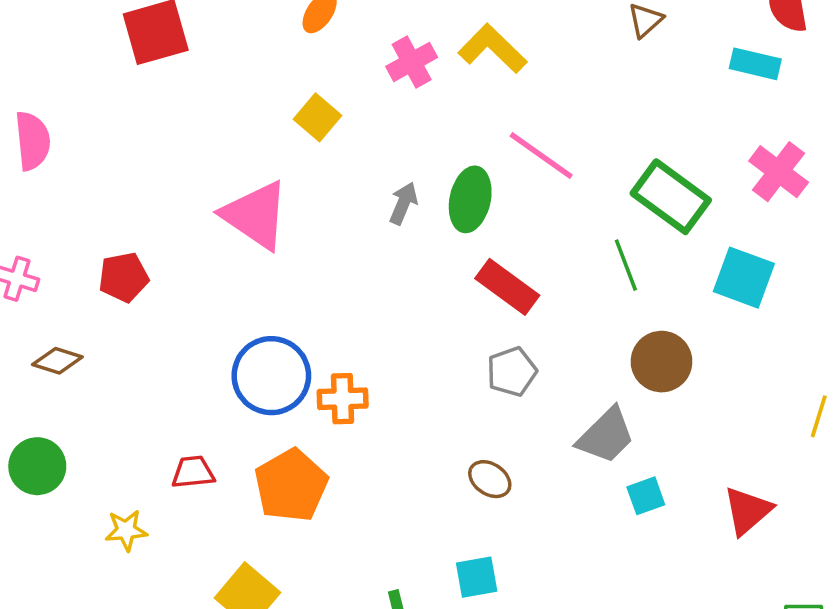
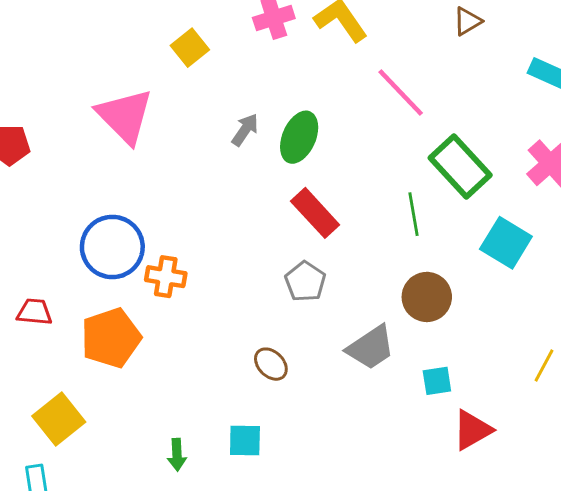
pink line: (541, 156) -> (401, 93), moved
gray pentagon: (512, 372) -> (305, 282), turned -30
cyan square: (646, 496) -> (437, 381), moved

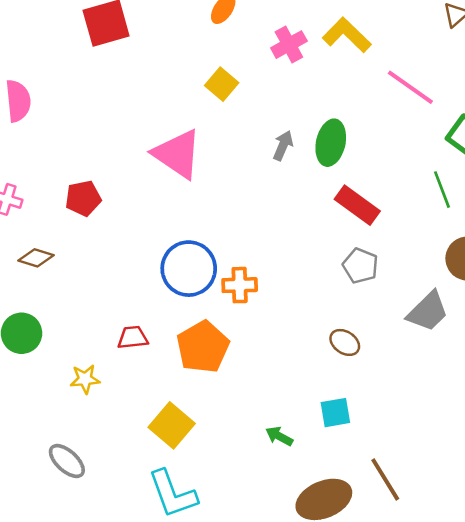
green arrow: (177, 455) -> (279, 436), turned 132

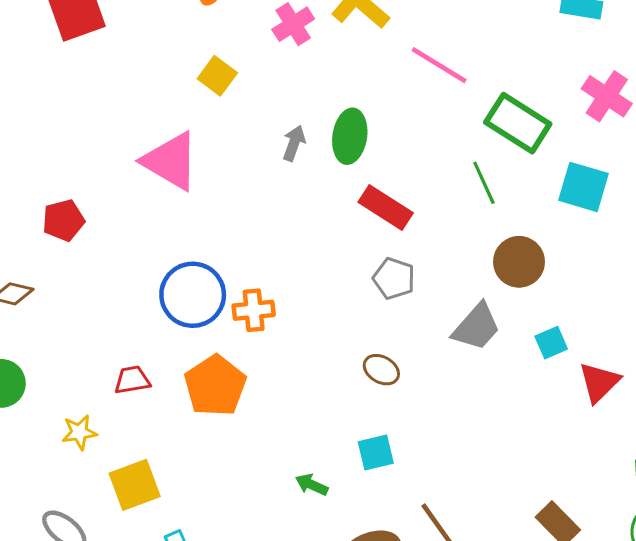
yellow square: (172, 425) -> (135, 485), moved, turned 33

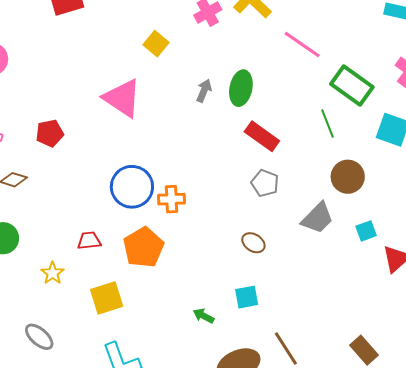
yellow star: (79, 432) -> (53, 273), turned -30
yellow square: (135, 485) -> (107, 298), moved

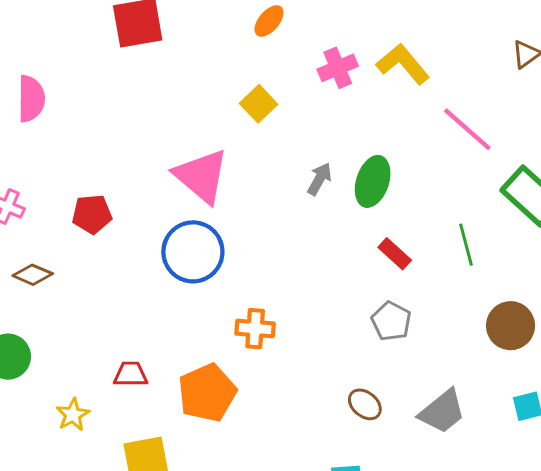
green line: (327, 124) -> (466, 245), moved
red rectangle: (262, 136) -> (395, 254), size x0.7
blue circle: (132, 187) -> (193, 252), moved
gray trapezoid: (317, 218) -> (442, 412), moved

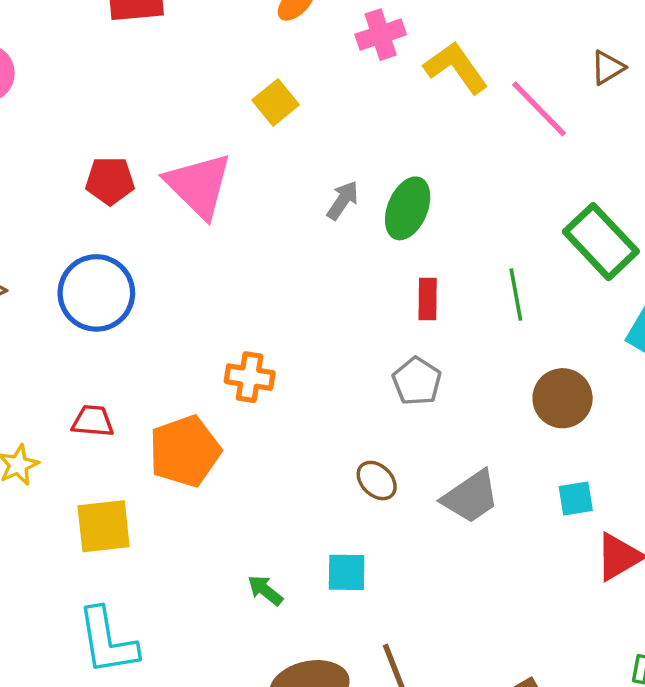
pink cross: (338, 68) -> (381, 35), moved
pink line: (467, 129) -> (539, 109), moved
red pentagon: (92, 214) -> (110, 181), moved
blue circle: (193, 252) -> (96, 293), moved
red rectangle: (395, 254) -> (428, 299), turned 44

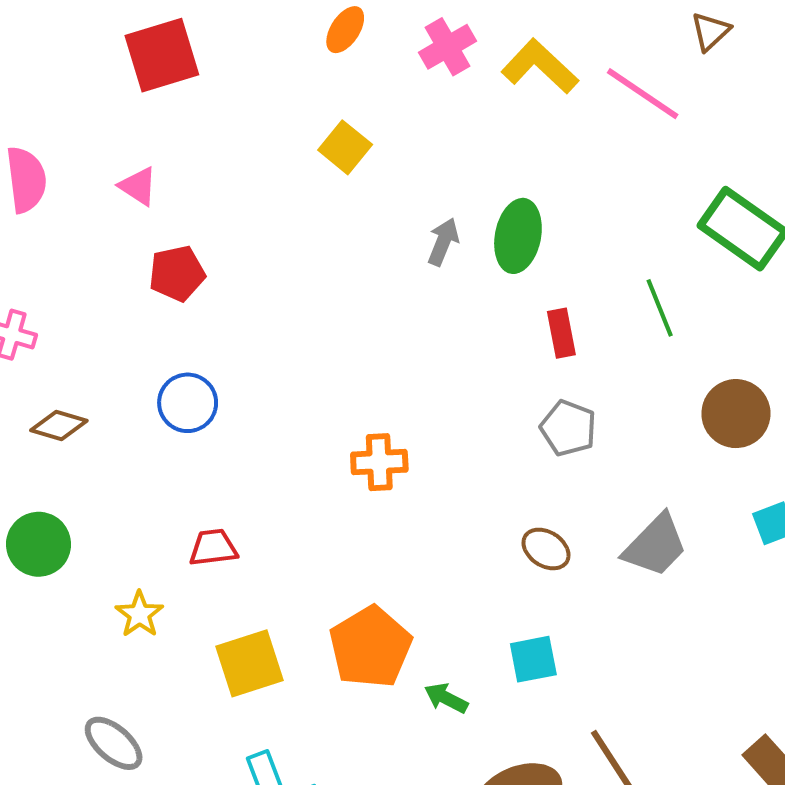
pink triangle: (199, 185) -> (138, 186), moved, size x0.5
blue circle: (96, 293) -> (188, 403), size x0.7
orange pentagon: (185, 451) -> (370, 647), moved

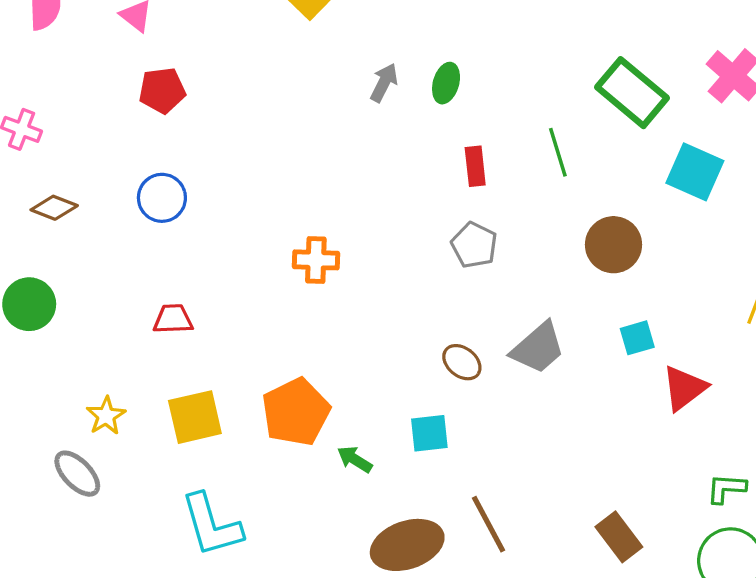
green ellipse: (518, 236) -> (446, 83), size x0.7
brown ellipse: (546, 549) -> (462, 362), moved
yellow star: (139, 614) -> (106, 416), moved

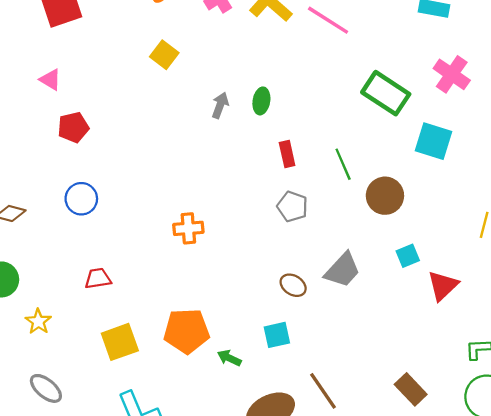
green line: (558, 152) -> (343, 164), moved
orange pentagon: (296, 412) -> (186, 331), turned 30
yellow star: (106, 416) -> (38, 321), moved

